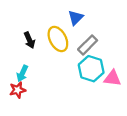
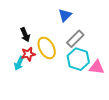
yellow ellipse: (58, 39) -> (47, 48), moved
red star: (18, 90) -> (28, 54), moved

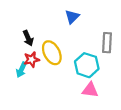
gray rectangle: (75, 39) -> (107, 43), moved, turned -42
pink triangle: (97, 67) -> (90, 90), moved

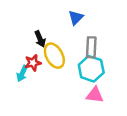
black arrow: (28, 38) -> (40, 39), moved
gray rectangle: (107, 43) -> (91, 47), moved

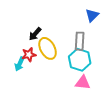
blue triangle: (76, 18) -> (92, 15), moved
black arrow: (40, 39) -> (35, 34), turned 64

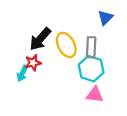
black arrow: (35, 34) -> (40, 39), size x1.5
yellow ellipse: (48, 48) -> (66, 45), moved

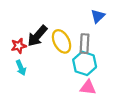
red star: (33, 63) -> (19, 46), moved
cyan arrow: (22, 73) -> (21, 68), turned -48

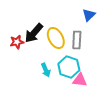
cyan hexagon: (85, 63) -> (69, 67), moved
cyan arrow: (21, 68) -> (46, 70), moved

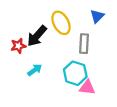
yellow ellipse: (56, 38) -> (61, 23), moved
cyan arrow: (46, 70) -> (35, 70), moved, turned -104

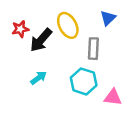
red star: (18, 46) -> (20, 29), moved
pink triangle: (87, 87) -> (113, 97), moved

